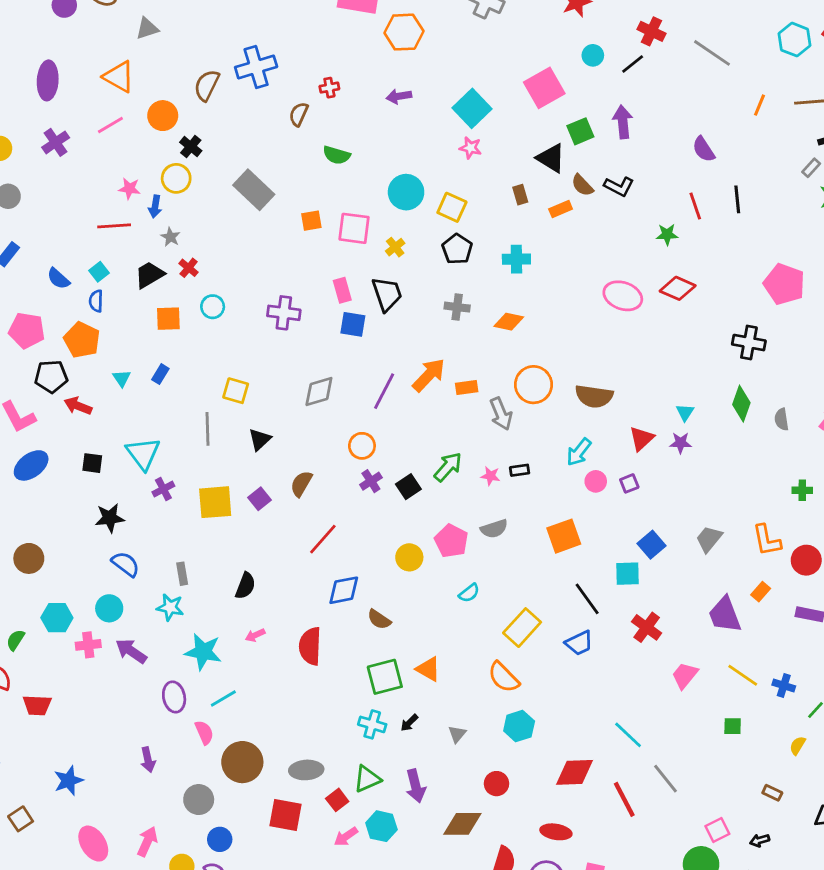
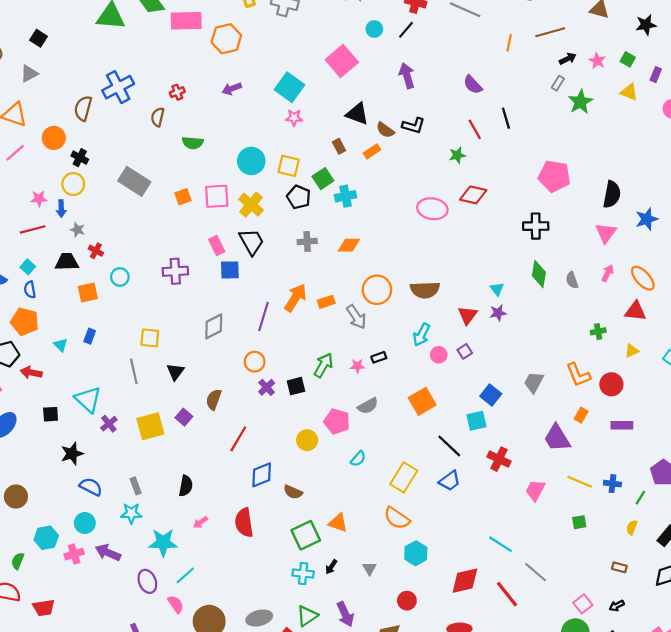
green square: (580, 131) -> (323, 179), moved
yellow cross: (395, 247) -> (251, 205), size x1.6
black trapezoid: (149, 275) -> (67, 262), turned 40
black square: (408, 487) -> (296, 386), turned 30

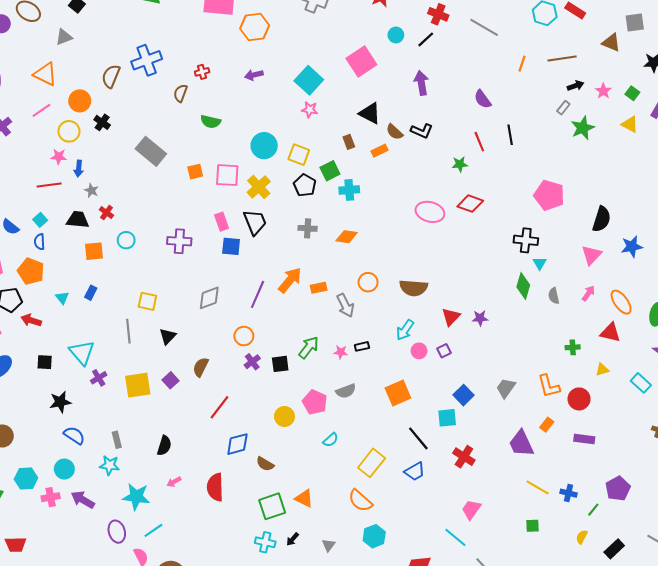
yellow circle: (73, 184) -> (69, 131), moved
cyan triangle: (497, 289) -> (540, 263), moved
orange circle: (377, 290) -> (368, 282), size x0.7
pink trapezoid: (535, 490) -> (471, 509), moved

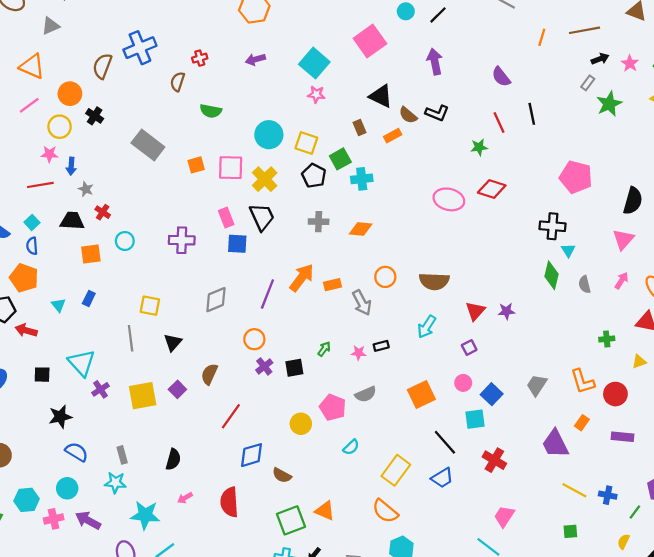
green arrow: (309, 347) -> (324, 349), size x0.6
pink circle: (419, 351) -> (463, 383), moved

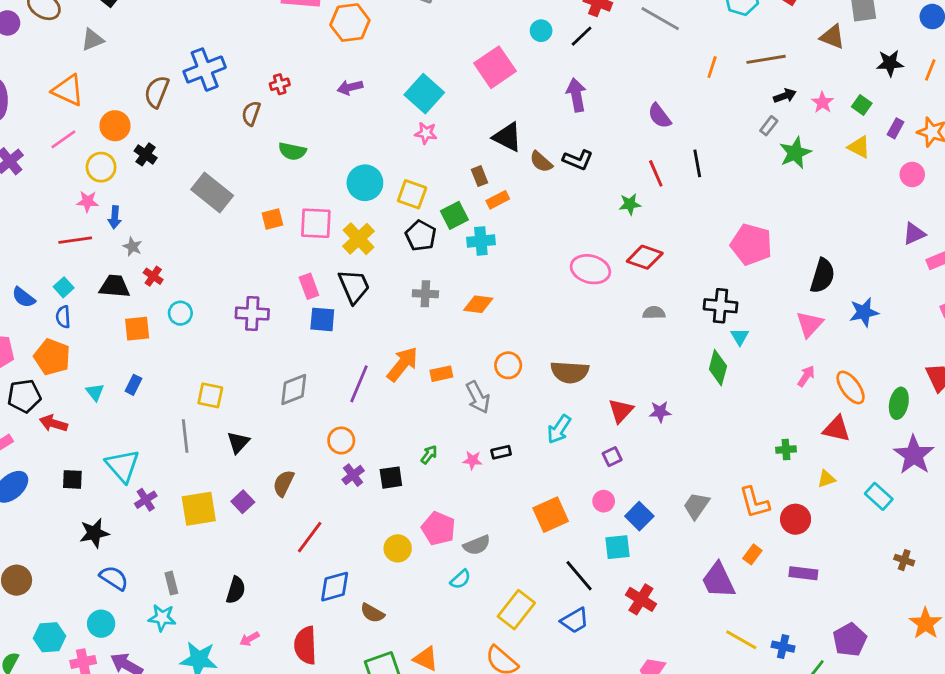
orange rectangle: (393, 136) -> (498, 200), moved
gray semicircle: (585, 285) -> (654, 313), moved, turned 102
gray semicircle: (366, 394) -> (477, 545), moved

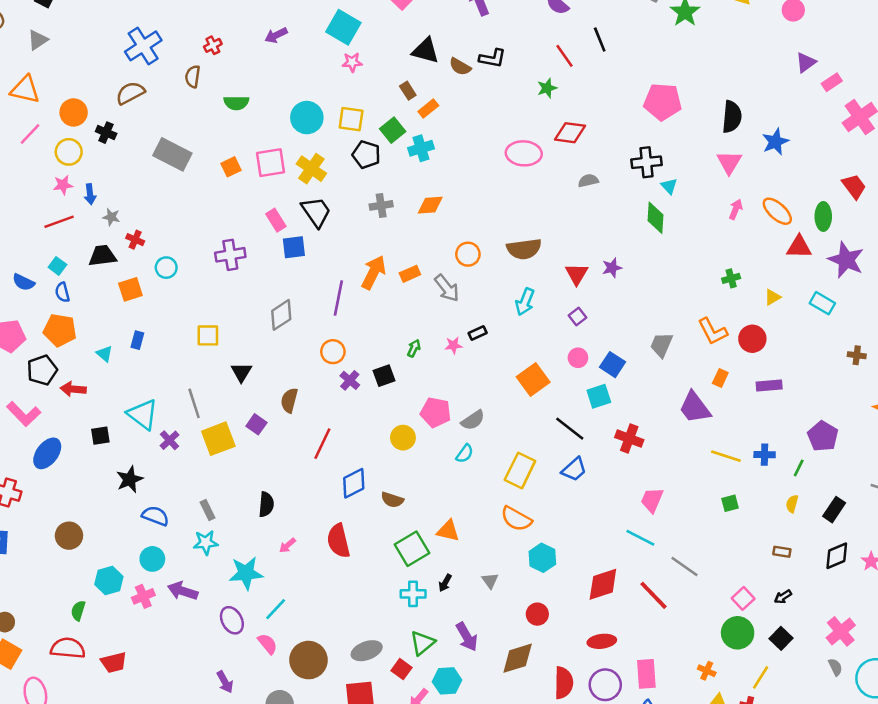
brown semicircle: (157, 92) -> (130, 93), moved, turned 52
red triangle: (837, 429) -> (799, 247), moved
gray line: (185, 436) -> (194, 403), moved

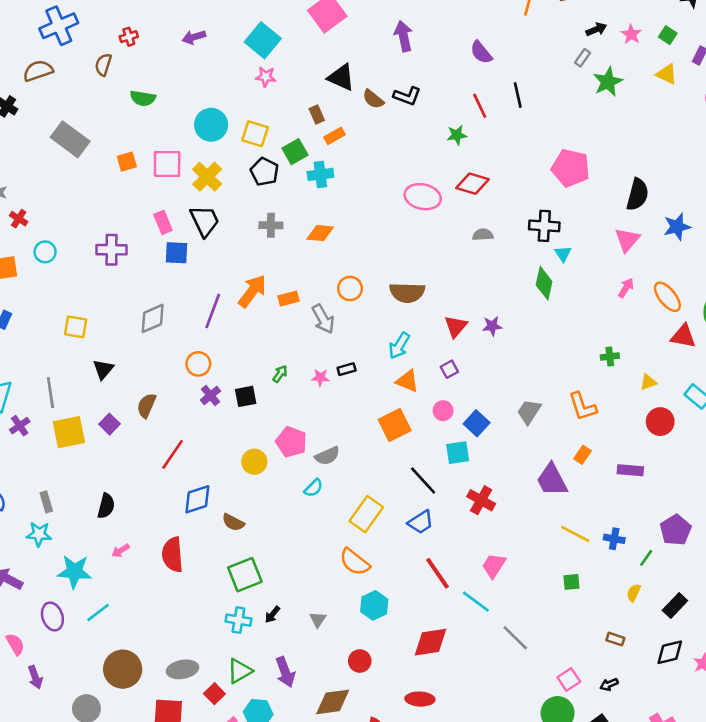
red circle: (752, 339) -> (660, 422), moved
orange triangle: (448, 531) -> (407, 381), moved
red line: (654, 595) -> (438, 573), moved
pink semicircle: (267, 644) -> (15, 644), moved

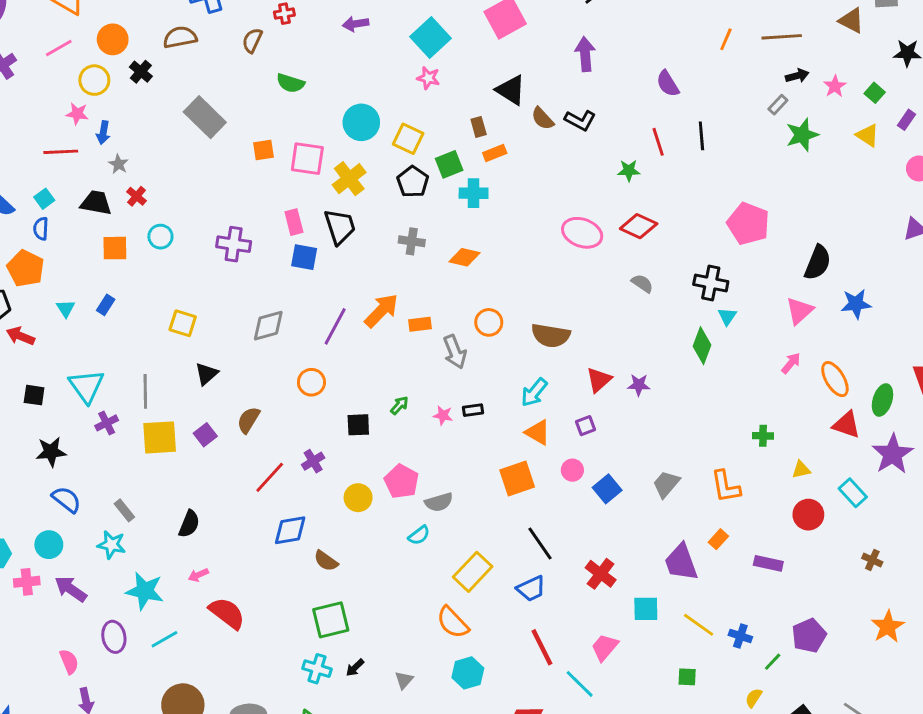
gray semicircle: (483, 235) -> (642, 283), turned 30
purple cross: (211, 395) -> (313, 461), moved
cyan square: (458, 453) -> (646, 609), moved
gray rectangle: (46, 502) -> (124, 510), turned -30
red semicircle: (172, 555) -> (227, 613), moved, turned 124

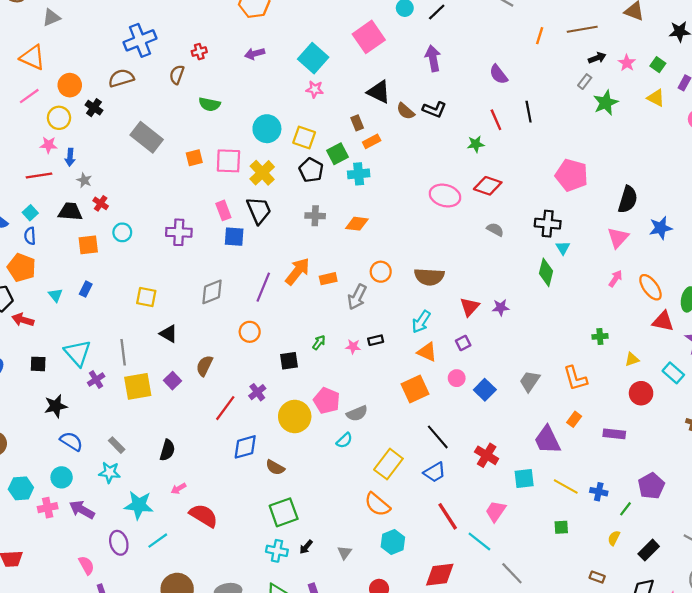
gray arrow: (455, 352) -> (357, 297), turned 55
black triangle: (206, 374) -> (169, 334), turned -42
yellow circle: (358, 498) -> (295, 416), size x1.5

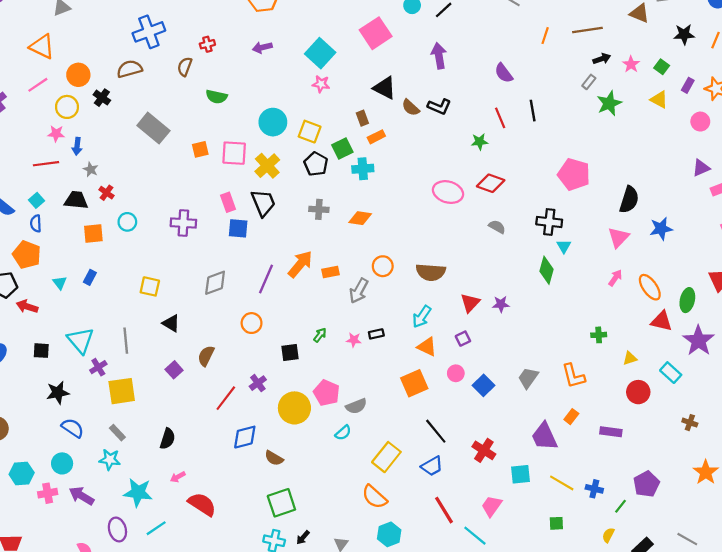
yellow square: (138, 386) -> (122, 391), moved

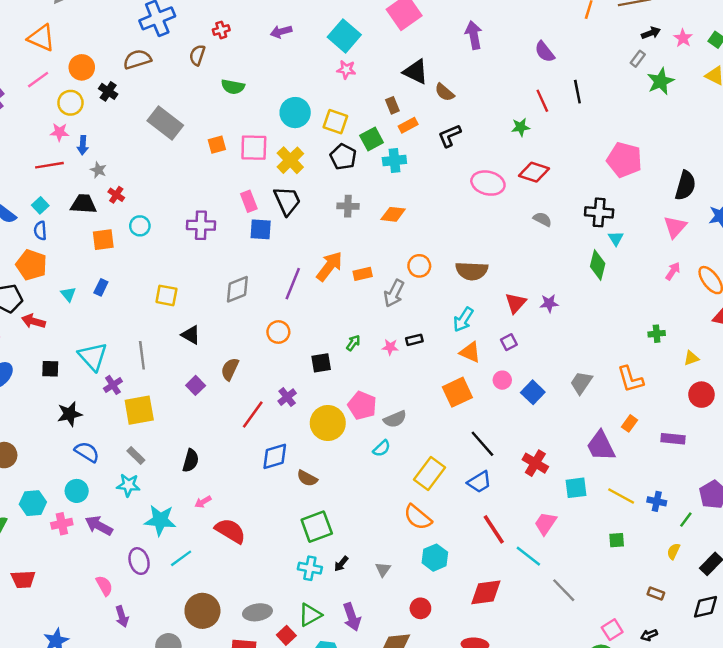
black L-shape: (439, 107) -> (450, 136), moved, turned 135

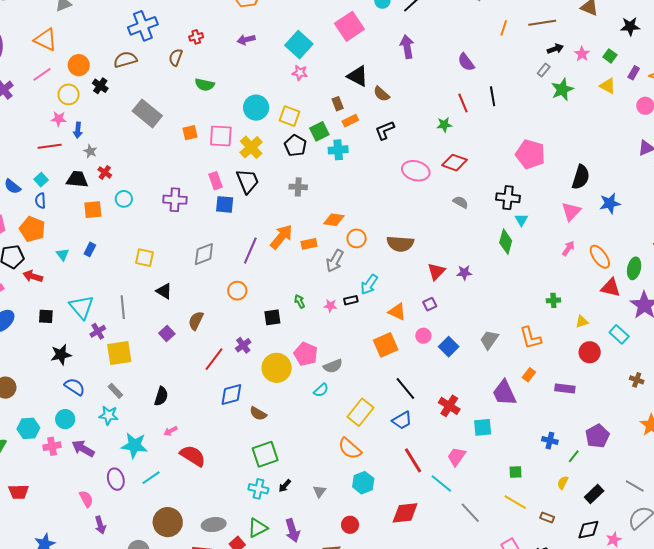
orange diamond: (393, 214) -> (334, 220), moved
cyan arrow: (463, 319) -> (369, 285), moved
green arrow: (353, 343) -> (300, 301), turned -64
yellow line: (621, 496) -> (515, 502), moved

